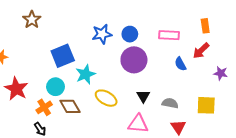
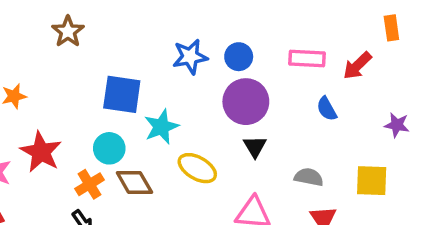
orange rectangle: (205, 26) -> (391, 28), moved
red arrow: (201, 51) -> (357, 66), moved
blue square: (63, 56) -> (122, 94), turned 30
black triangle: (143, 96) -> (255, 147), moved

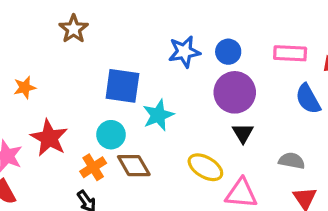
blue semicircle: (327, 109) -> (308, 99), size x1.4
yellow ellipse: (197, 168) -> (205, 167), moved

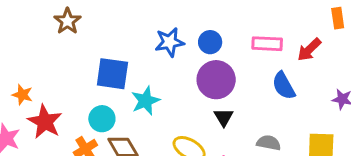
orange star: (25, 87) -> (22, 95), moved, turned 30

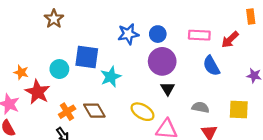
cyan circle: (102, 119) -> (59, 69), moved

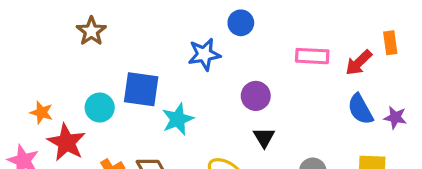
orange rectangle: (251, 17) -> (390, 43), moved
blue circle: (158, 34) -> (241, 23), moved
purple circle: (162, 61) -> (256, 96), size x0.7
blue semicircle: (211, 66) -> (360, 109), moved

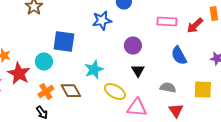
cyan circle: (100, 108) -> (44, 62), moved
blue semicircle: (360, 109) -> (179, 56), moved
cyan star: (178, 119) -> (94, 70), moved

